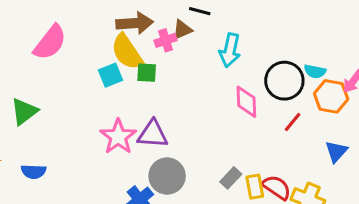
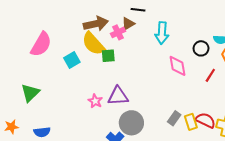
cyan square: (111, 75) -> (72, 60), moved
black circle: (284, 81) -> (201, 48), size x0.6
pink star: (118, 137) -> (95, 101), size x0.6

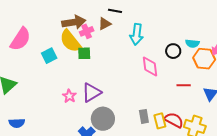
pink cross: (118, 32) -> (87, 31), moved
red line: (210, 75) -> (184, 85), moved, turned 56
purple triangle: (118, 96) -> (91, 92), turned -30
gray rectangle: (174, 118) -> (144, 116), turned -48

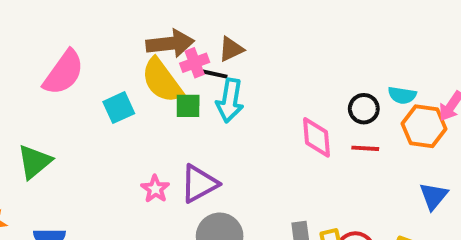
black line: (115, 11) -> (214, 74), moved
cyan arrow: (137, 34) -> (230, 101), moved
red line: (184, 85) -> (365, 148), moved

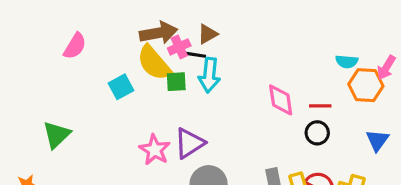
pink semicircle: (64, 73) -> (75, 46), moved, size x0.7
black circle: (364, 109) -> (317, 133), moved
pink star: (155, 189) -> (155, 150), size x1.4

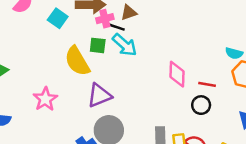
yellow semicircle: (154, 63) -> (77, 61), moved
cyan arrow: (209, 75) -> (125, 45), turned -64
cyan square: (121, 87) -> (58, 18), moved, turned -36
pink star: (155, 150) -> (45, 99), moved

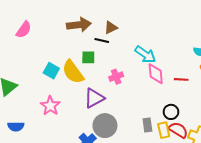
cyan square: (58, 18) -> (51, 71), moved
pink cross: (105, 19) -> (116, 77), moved
cyan arrow: (125, 45) -> (145, 55), moved
black circle: (201, 105) -> (171, 112), moved

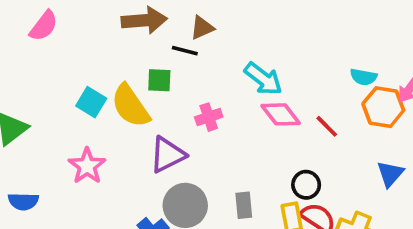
pink diamond: (156, 74) -> (281, 114), turned -35
red line: (181, 79) -> (327, 126), turned 40
gray rectangle: (147, 125) -> (244, 205), moved

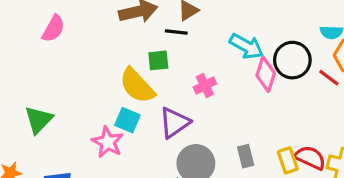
cyan square: (91, 102) -> (127, 120), moved
pink diamond: (281, 114) -> (266, 74), turned 64
red line: (327, 126) -> (329, 78), moved
black circle: (306, 185) -> (292, 60), moved, size x1.5

